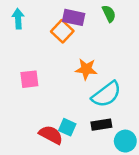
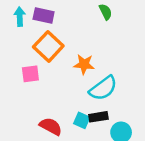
purple rectangle: (74, 17) -> (44, 15), moved
orange square: (62, 31) -> (48, 46), moved, size x1.4
cyan square: (67, 127) -> (82, 120), moved

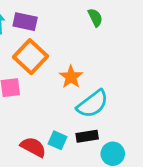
orange star: (84, 64) -> (71, 77), turned 30
cyan square: (82, 120) -> (57, 140), moved

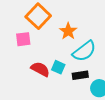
cyan square: (57, 140) -> (58, 67), moved
red semicircle: (33, 147) -> (40, 69), moved

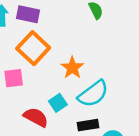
cyan square: (58, 67) -> (58, 103), moved, turned 32

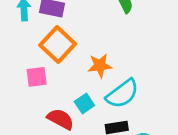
orange star: (72, 68) -> (100, 66), turned 30

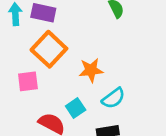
cyan semicircle: (122, 94) -> (113, 98), size x0.7

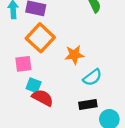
cyan square: (76, 108) -> (34, 85), moved, turned -35

